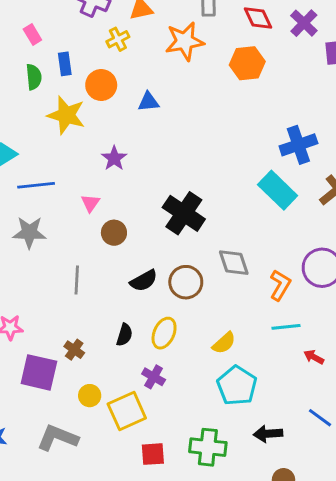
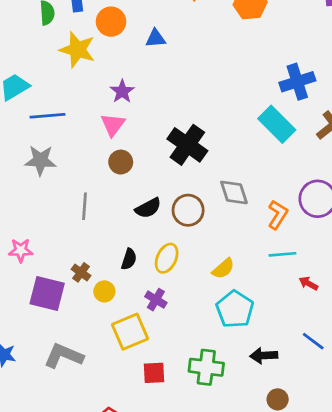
pink triangle: (90, 203) -> (113, 125), moved, size x1.4
yellow circle: (90, 396) -> (104, 291), moved

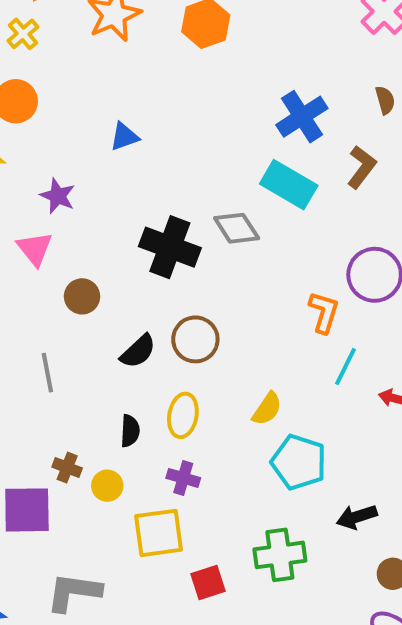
blue triangle: (156, 38) -> (124, 137), moved
pink triangle: (113, 125) -> (35, 249), moved
gray diamond: (234, 192) -> (237, 228), moved
cyan line: (282, 254) -> (346, 367), turned -44
yellow square: (130, 332) -> (159, 533), turned 30

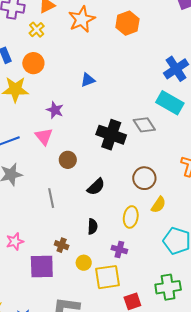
brown circle: (195, 339) -> (144, 178), moved
yellow semicircle: (267, 409) -> (159, 205), moved
yellow ellipse: (183, 415) -> (131, 217), moved
yellow circle: (107, 486) -> (84, 263), moved

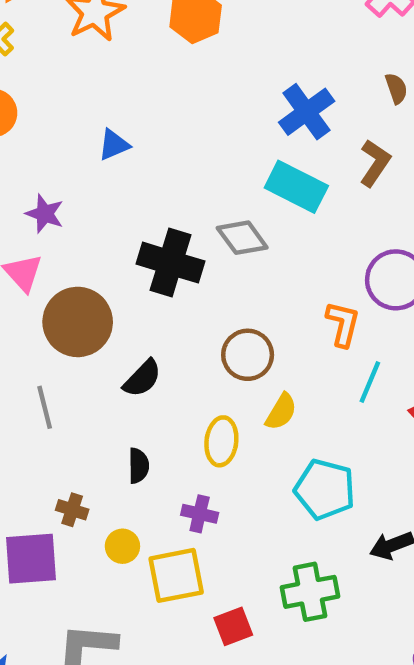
brown circle: (68, 160) -> (78, 322), size x1.8

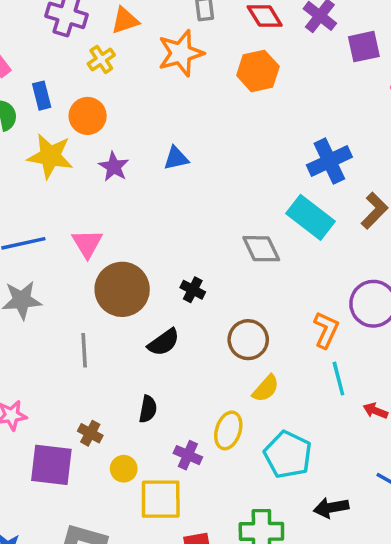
purple star: (45, 214) -> (114, 167), moved
black cross: (170, 263) -> (193, 290), moved, size x0.5
cyan line: (370, 382) -> (338, 379), turned -48
yellow ellipse: (221, 441) -> (228, 430), moved

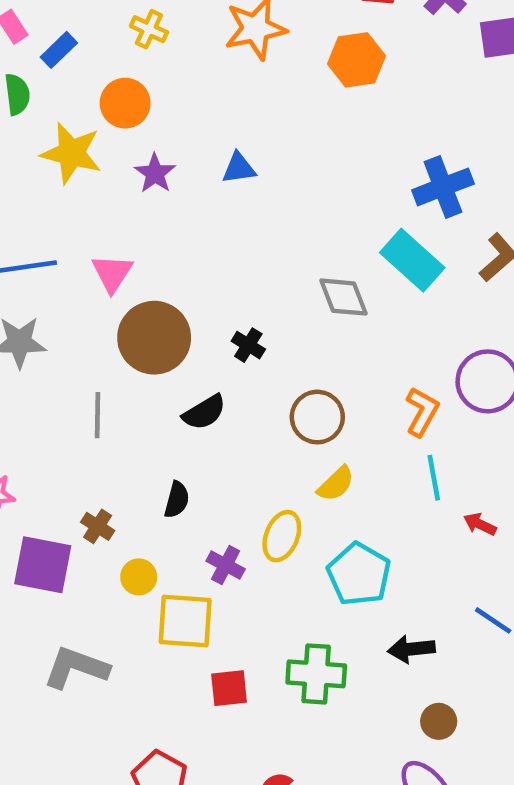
yellow cross: (101, 59) -> (149, 29), turned -36
blue rectangle: (42, 96) -> (59, 50), moved, turned 56

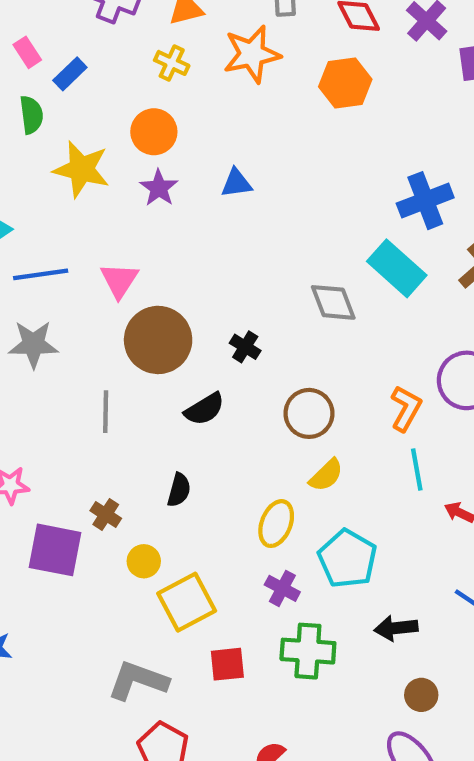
yellow cross: (149, 29) -> (172, 63), moved
orange circle: (125, 103) -> (154, 132), moved
purple cross: (226, 565) -> (282, 588), moved
yellow square: (185, 621) -> (187, 602), turned -32
gray L-shape: (76, 668) -> (138, 681), moved

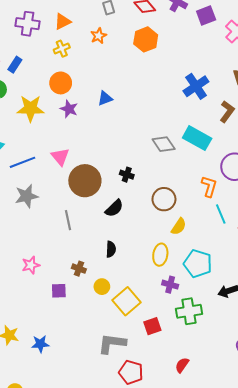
orange star: (252, 54) -> (99, 36), size x0.6
yellow cross: (172, 63) -> (62, 49), turned -35
cyan rectangle: (397, 268) -> (197, 138), moved
purple square: (55, 550) -> (59, 291), size x0.6

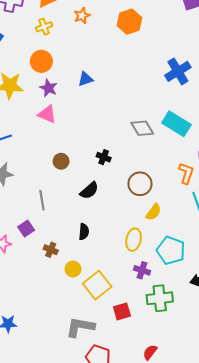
pink triangle: (60, 157) -> (47, 114), moved, turned -30
brown circle: (85, 181) -> (61, 161), size x0.5
purple square: (59, 291) -> (26, 228), moved, turned -35

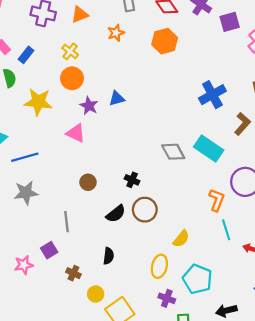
yellow cross: (44, 27) -> (70, 51), moved, turned -35
purple star: (49, 88) -> (89, 106), moved
brown circle: (140, 184) -> (145, 210), moved

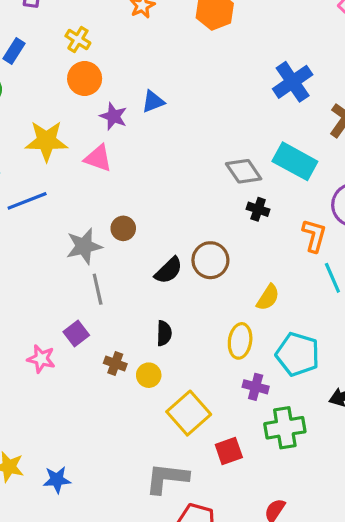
yellow star: (38, 102) -> (46, 141), moved
black cross: (132, 180) -> (258, 209), moved
gray star: (26, 193) -> (84, 246), moved
pink star: (24, 265) -> (41, 359), turned 30
yellow circle: (96, 294) -> (149, 375), moved

